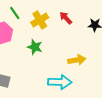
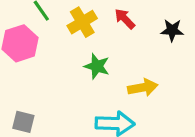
green star: (35, 47) -> (97, 66), moved

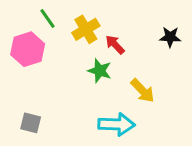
red arrow: (125, 19) -> (115, 45), moved
yellow arrow: (143, 88) -> (143, 91), turned 56

